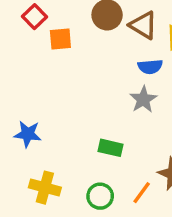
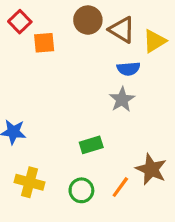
green rectangle: (110, 148) -> (91, 145), turned -30

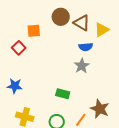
red square: (20, 22) -> (19, 48), moved
green rectangle: (91, 145) -> (63, 94), turned 32

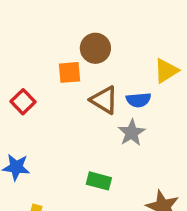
brown triangle: (82, 23) -> (104, 100), moved
orange square: (34, 31) -> (70, 72), moved

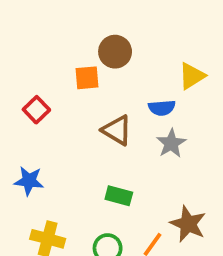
brown triangle: (104, 100) -> (117, 130), moved
gray star: (132, 133) -> (171, 143), moved

